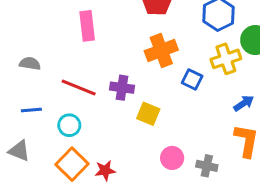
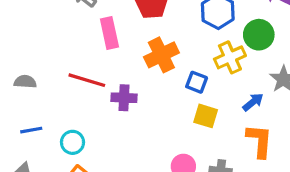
pink rectangle: (87, 26) -> (109, 33), moved
red line: (79, 88) -> (87, 80), moved
yellow square: (148, 114) -> (206, 116), moved

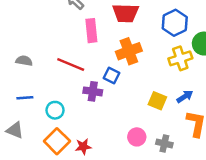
blue square: (197, 82) -> (112, 75), moved
purple cross: (124, 98) -> (93, 91), moved
blue arrow: (253, 102) -> (185, 96), moved

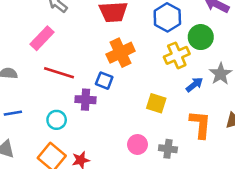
pink rectangle: (91, 31) -> (42, 38), moved, turned 55
blue arrow: (185, 96) -> (194, 85), moved
cyan circle: (55, 110) -> (57, 120), moved

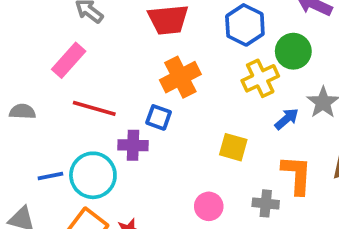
blue line: (13, 113) -> (50, 176), moved
cyan circle: (57, 120) -> (93, 175), size x1.6
gray cross: (168, 149) -> (266, 203), moved

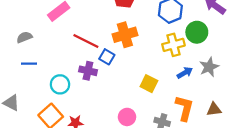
red line: (94, 108) -> (86, 41), moved
gray semicircle: (22, 112) -> (24, 37), turned -35
cyan circle: (93, 175) -> (60, 84), size x0.7
blue line: (50, 176) -> (29, 64), moved

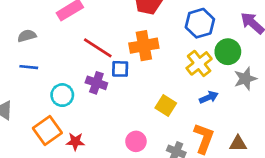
yellow cross: (173, 45) -> (199, 63), turned -30
blue square: (107, 57) -> (120, 69), turned -35
gray star: (209, 67) -> (245, 79), moved

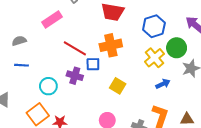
yellow square: (166, 106) -> (118, 86), moved

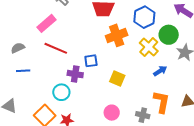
orange cross: (111, 45) -> (117, 35), moved
red line: (75, 48) -> (56, 48), moved
cyan circle: (48, 86) -> (61, 92), moved

